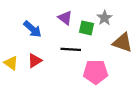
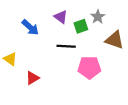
green square: (87, 28) -> (81, 26), turned -32
red triangle: (35, 61) -> (32, 78), moved

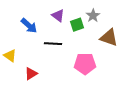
black line: (66, 46) -> (53, 44), moved

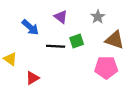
green square: (77, 25) -> (77, 41), moved
pink pentagon: (85, 64) -> (106, 67), moved

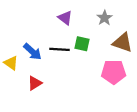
blue arrow: (30, 27) -> (32, 52), moved
green square: (77, 41) -> (82, 44), turned 32

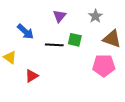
purple triangle: (65, 18) -> (59, 16), turned 32
blue arrow: (32, 52) -> (25, 32), moved

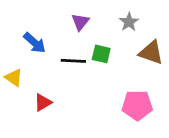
pink pentagon: (104, 66) -> (137, 105), moved

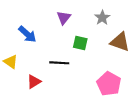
black line: (73, 61) -> (59, 63), moved
pink pentagon: (137, 105) -> (109, 84), turned 30

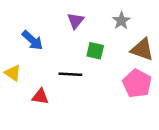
red triangle: (34, 82) -> (40, 97), turned 40
pink pentagon: (109, 84) -> (137, 83), moved

